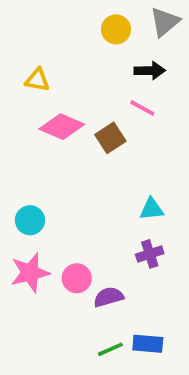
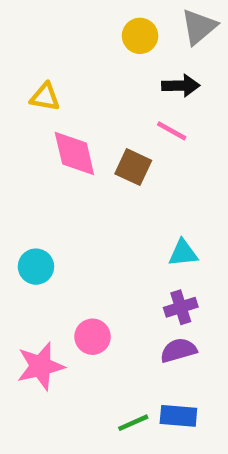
pink diamond: (62, 127) -> (74, 153), turned 54
brown square: (110, 138) -> (133, 167), turned -32
pink star: (30, 273) -> (40, 366), moved
purple semicircle: (109, 297) -> (178, 350), moved

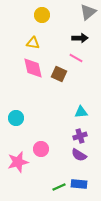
yellow circle: (140, 36) -> (42, 15), moved
yellow triangle: (45, 97) -> (33, 43), moved
purple semicircle: (178, 350) -> (79, 155), turned -133

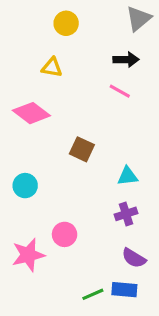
pink diamond: (33, 68) -> (31, 113), moved, turned -40
brown square: (59, 74) -> (82, 149), moved
purple semicircle: (79, 155) -> (134, 258), moved

